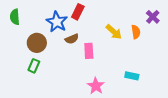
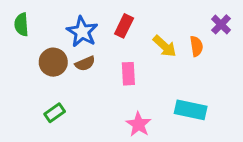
red rectangle: (78, 12) -> (124, 26), moved
brown semicircle: (72, 39) -> (85, 64), moved
green rectangle: (34, 66) -> (55, 113), moved, turned 32
cyan rectangle: (132, 76) -> (191, 110), size x1.5

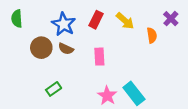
yellow arrow: (165, 46) -> (125, 21), moved
brown semicircle: (85, 64) -> (66, 49), turned 48
cyan rectangle: (191, 110) -> (134, 93), moved, turned 40
green rectangle: (55, 113) -> (54, 89), moved

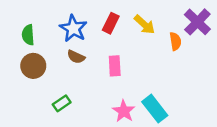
green semicircle: (17, 19) -> (28, 35), moved
purple cross: (171, 19) -> (197, 22), size x1.5
brown circle: (41, 48) -> (33, 66), moved

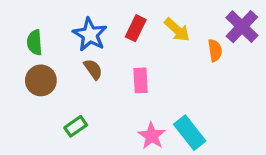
brown semicircle: (76, 57) -> (93, 69), turned -150

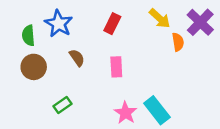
yellow arrow: (177, 30) -> (160, 18), moved
blue star: (90, 35) -> (59, 24), moved

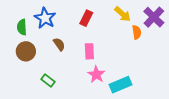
green rectangle: (63, 105) -> (48, 81), turned 72
cyan rectangle: (157, 110) -> (121, 85), turned -75
pink star: (125, 113) -> (96, 75), moved

